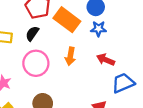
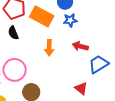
black semicircle: (32, 34) -> (13, 33), turned -48
pink circle: (36, 63) -> (15, 70), moved

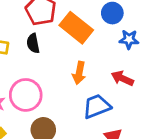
blue star: (70, 20) -> (129, 39), moved
blue trapezoid: (98, 64) -> (97, 106), moved

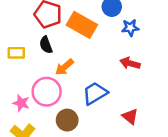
orange arrow: (79, 73) -> (64, 67), moved, turned 48
blue trapezoid: (97, 106) -> (95, 93), moved

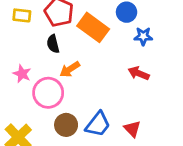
yellow rectangle: (16, 53) -> (22, 15), moved
blue trapezoid: (95, 93) -> (98, 124), moved, turned 152
pink star: (21, 103) -> (22, 74), moved

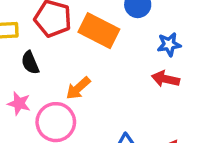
blue star: (143, 36) -> (169, 44), moved
black semicircle: (53, 44) -> (30, 63), moved

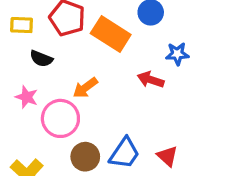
black semicircle: (30, 63) -> (41, 59), turned -50
red arrow: (166, 79) -> (151, 80), moved

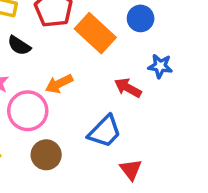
blue trapezoid: (124, 153) -> (105, 131), moved

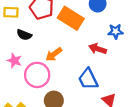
blue trapezoid: (105, 131) -> (88, 79), turned 120

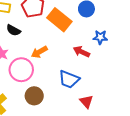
blue trapezoid: (88, 79) -> (69, 79), turned -50

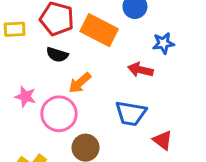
black semicircle: (13, 30) -> (57, 55), moved

